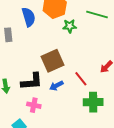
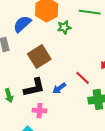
blue semicircle: (29, 17) -> (22, 24), turned -108
brown square: (53, 61) -> (39, 57), moved

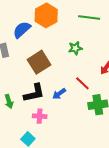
green star: (64, 27) -> (75, 48), moved

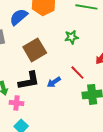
pink cross: (40, 116) -> (16, 103), moved

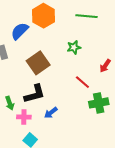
blue arrow: (54, 82) -> (51, 113), moved

